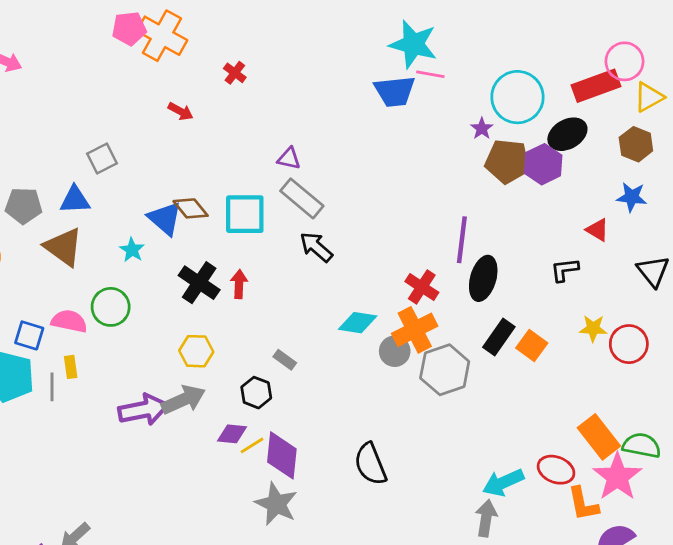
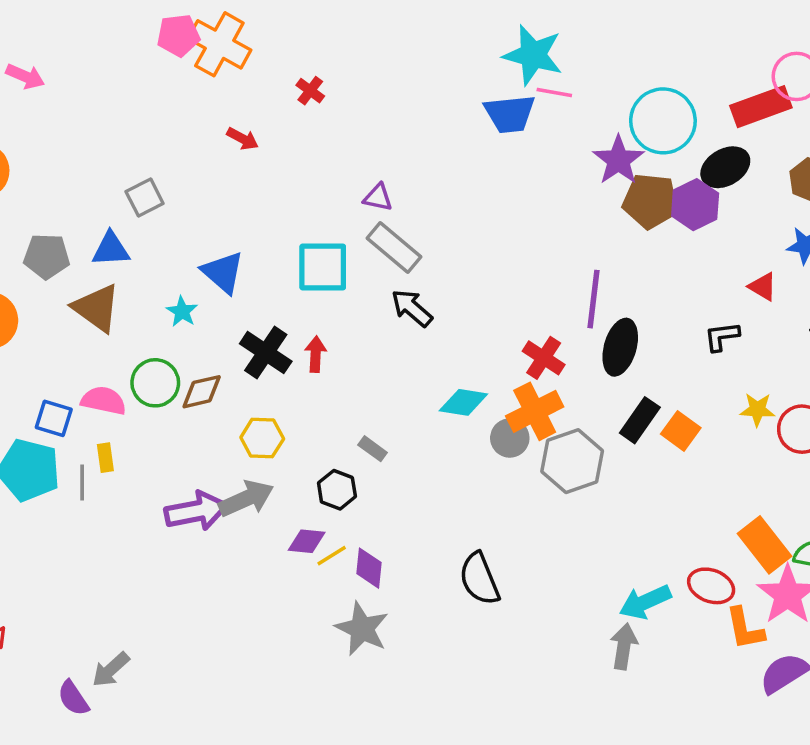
purple star: (482, 128) -> (618, 160), size x1.8
brown diamond: (191, 208) -> (202, 392), moved, turned -64
purple diamond: (282, 455) -> (369, 568), size x0.7

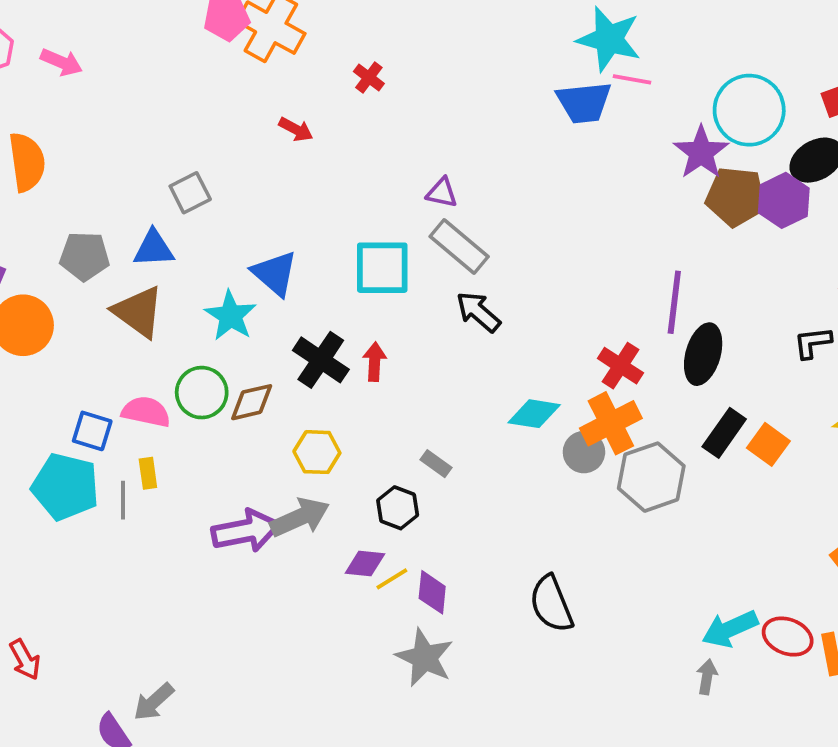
cyan star: (182, 312) -> (231, 316), size x1.5
red ellipse: (711, 586) -> (788, 637), moved
gray arrow: (624, 646) -> (707, 677), size x0.7

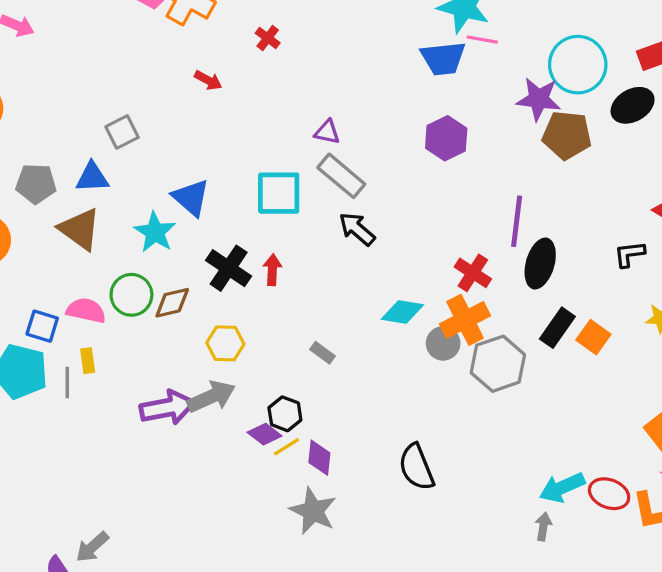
purple star: (701, 152) -> (539, 99), turned -30
purple hexagon: (784, 200) -> (446, 138), moved
black hexagon: (398, 508) -> (285, 414), moved
purple diamond: (365, 564) -> (265, 434), turned 32

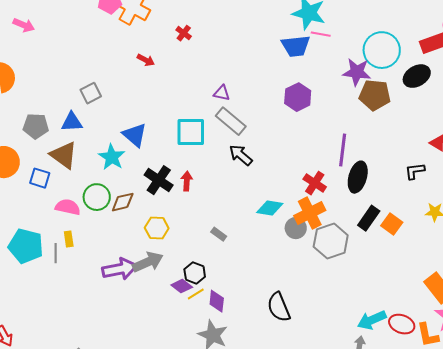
blue square: (42, 326) -> (40, 178), moved

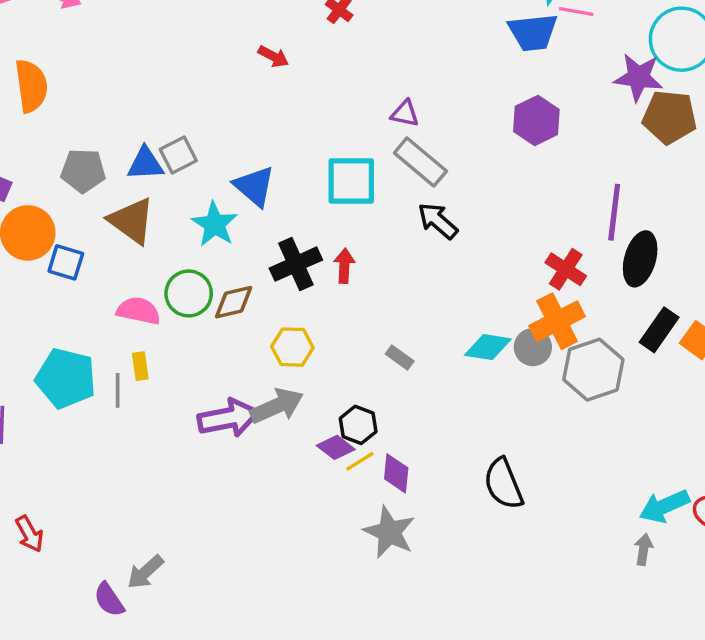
gray square: (91, 93) -> (178, 155), moved
blue square: (40, 178) -> (66, 262), moved
black cross: (159, 180) -> (296, 264), turned 32
cyan diamond: (270, 208) -> (488, 347), moved

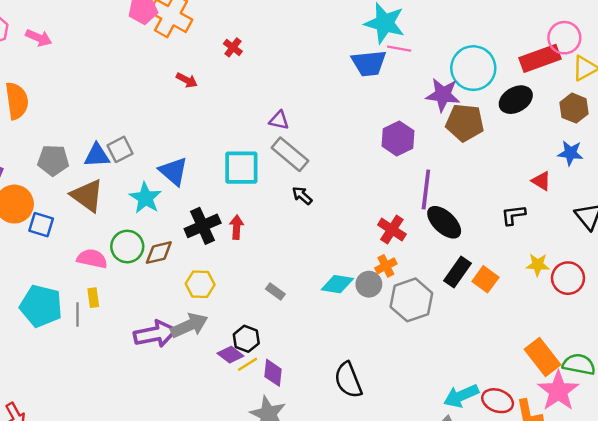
purple hexagon: (536, 120) -> (398, 138), moved
black arrow: (438, 221) -> (302, 196), size x0.7
black ellipse: (640, 259) -> (444, 222), turned -63
orange cross: (557, 321) -> (386, 266), size x0.6

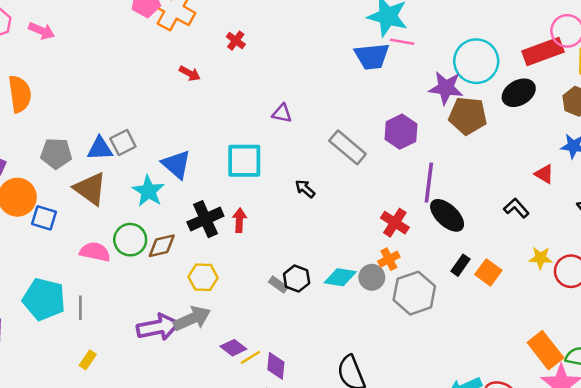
gray rectangle: (290, 154) -> (348, 147), moved
black L-shape: (513, 215) -> (516, 208), turned 55
black rectangle: (458, 272) -> (460, 265), size x0.7
yellow rectangle: (93, 298) -> (88, 360), moved, turned 42
black hexagon: (246, 339) -> (297, 279), moved

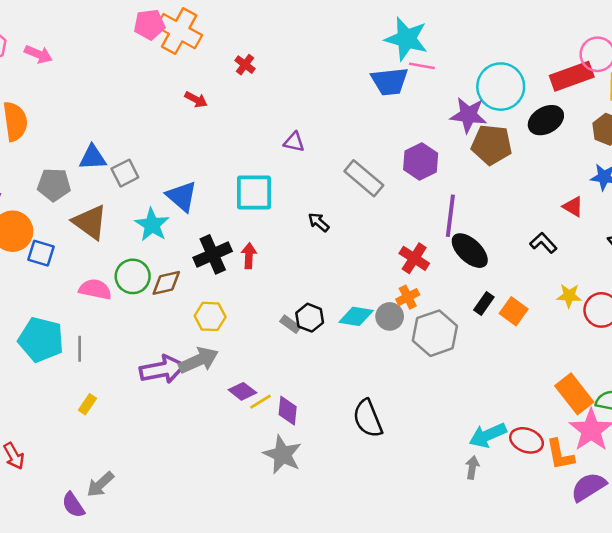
blue triangle: (100, 149) -> (93, 158), moved

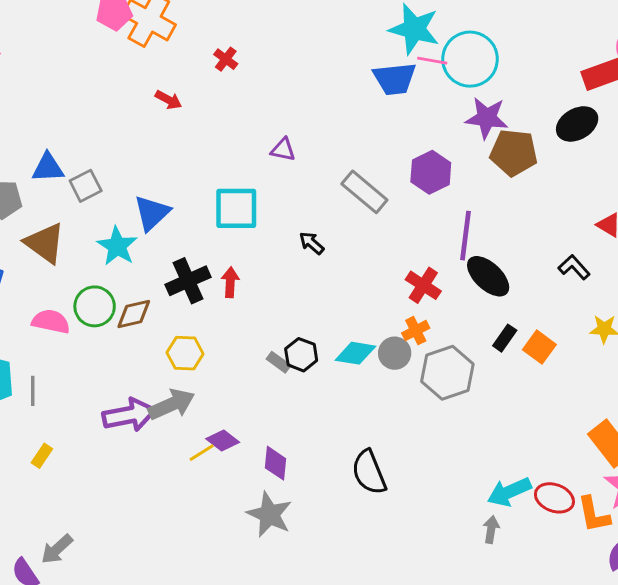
cyan circle: (501, 87) -> (470, 59), moved
blue triangle: (182, 196) -> (152, 213), turned 36
yellow line: (261, 402) -> (202, 453), moved

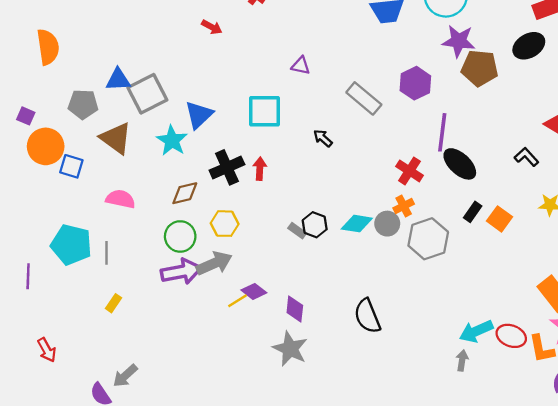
gray square: (86, 186) -> (147, 94), size x1.6
green circle: (95, 306) -> (180, 236), moved

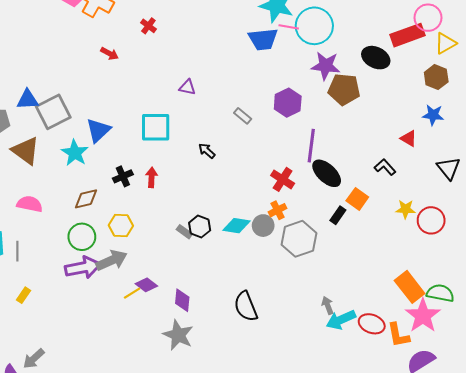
black ellipse: (529, 46) -> (376, 58), moved, turned 56
gray rectangle: (364, 98) -> (243, 116), size x0.6
black cross: (227, 167) -> (123, 176), size x0.7
orange square: (500, 219) -> (357, 199), moved
gray arrow: (462, 360) -> (328, 305), moved, turned -30

